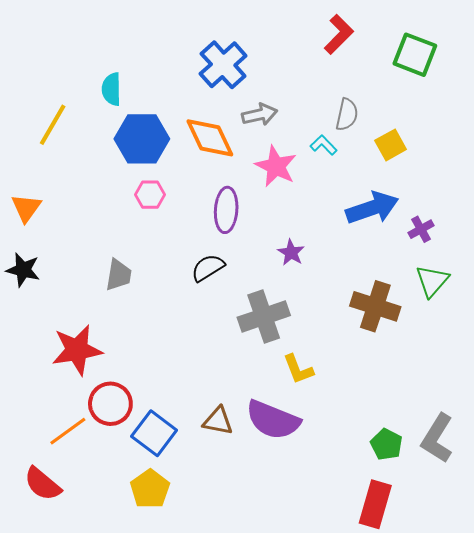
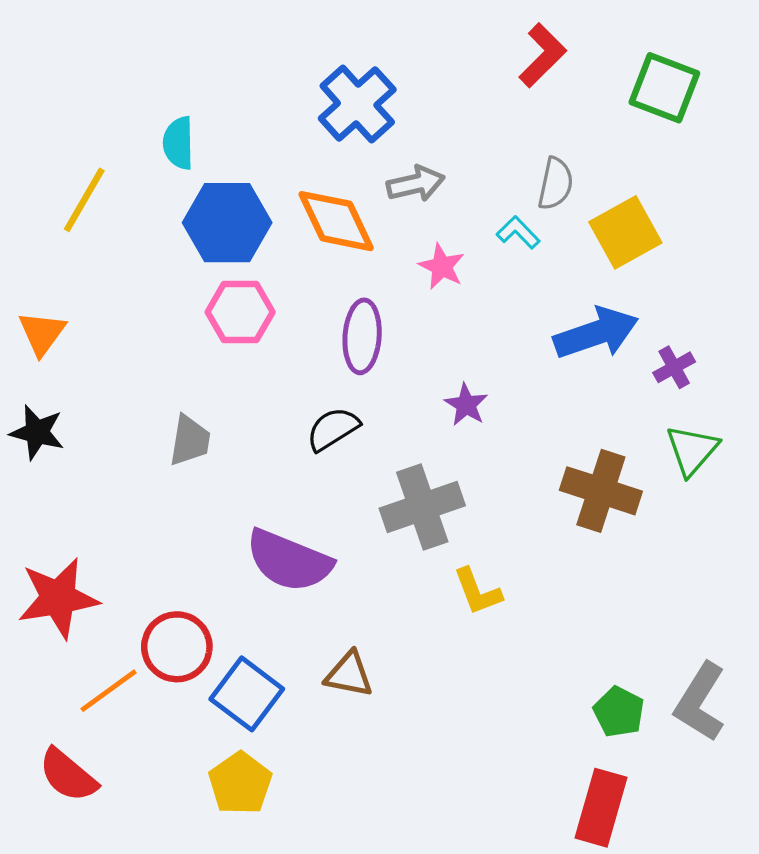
yellow square: (391, 145) -> (625, 232), size x1.4
pink star: (276, 166) -> (442, 267), size x0.7
pink hexagon: (150, 195) -> (240, 312), size x1.4
red star: (77, 350) -> (58, 598), moved
purple semicircle: (273, 420) -> (289, 561), moved

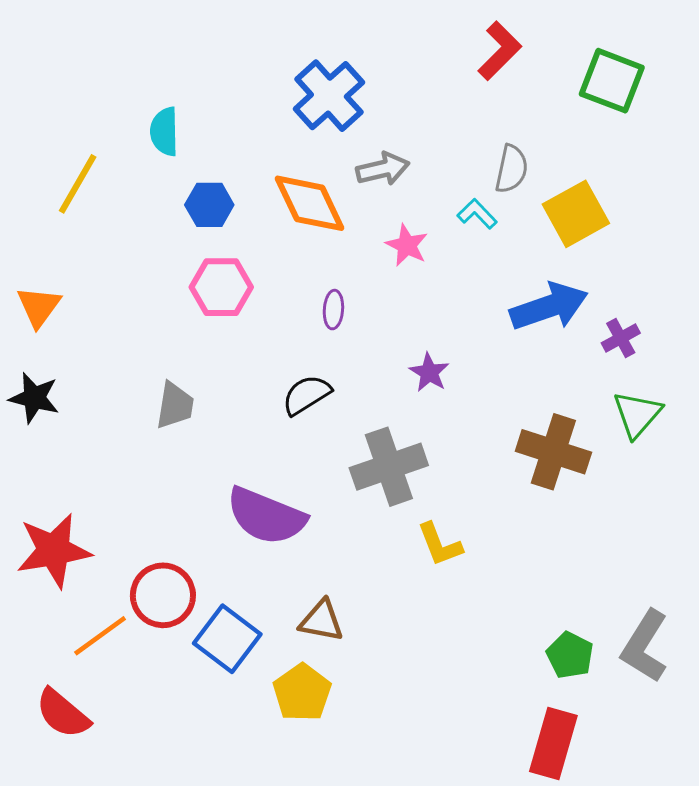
blue hexagon: (227, 223) -> (209, 205), size x0.6
purple ellipse: (362, 336) -> (333, 310), size x0.6
yellow pentagon: (240, 783) -> (302, 693), moved

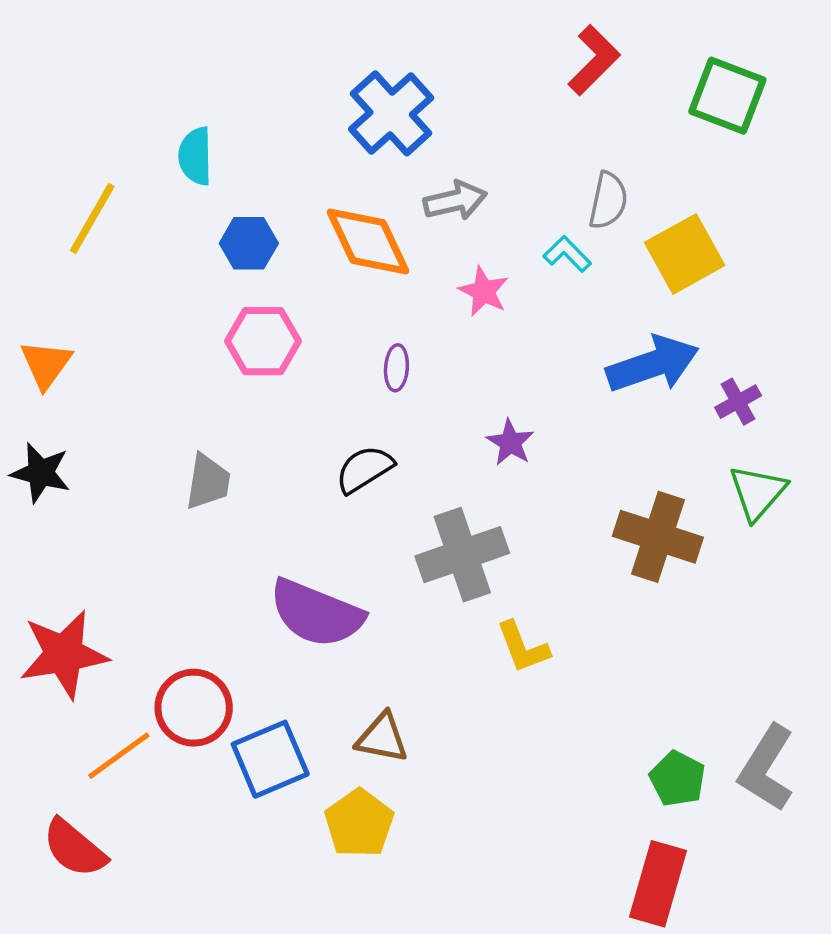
blue square: (227, 639) -> (270, 759), turned 30

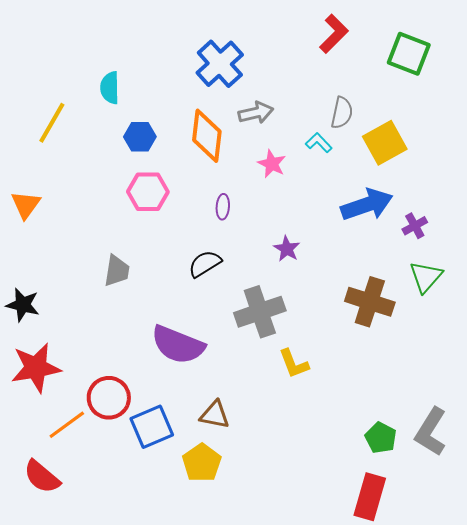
orange diamond: (368, 242) -> (207, 136), turned 32
black star: (41, 473) -> (23, 305), moved

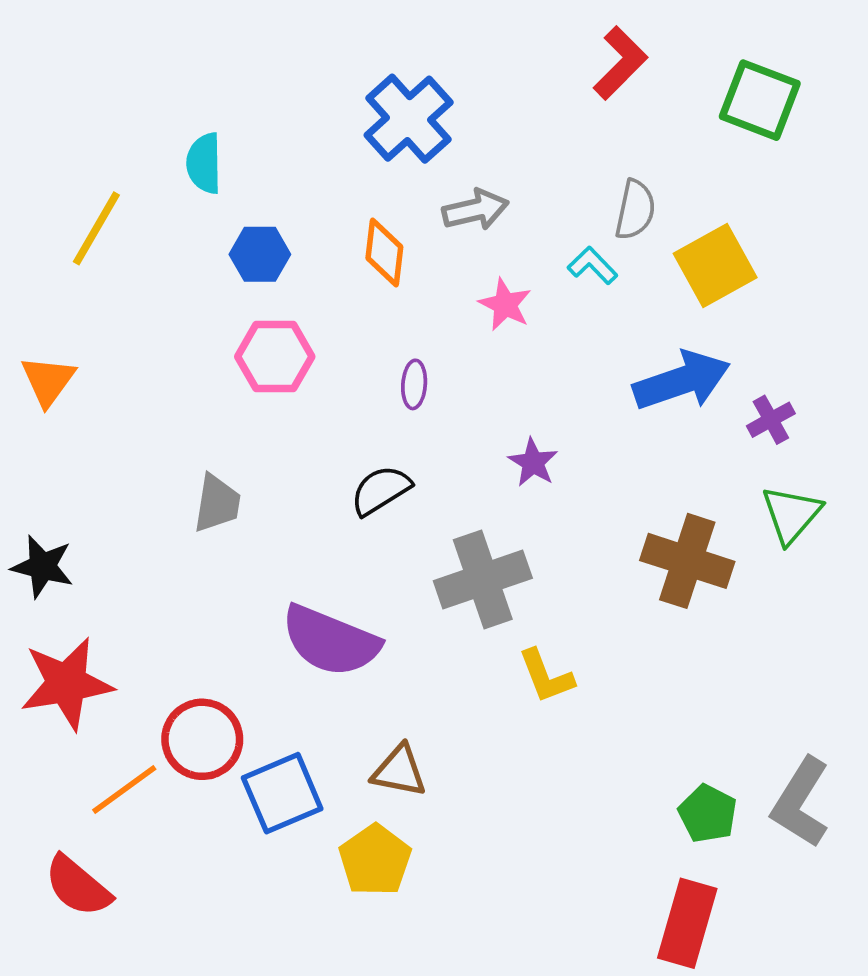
orange diamond: (207, 136) -> (384, 252), size x0.7

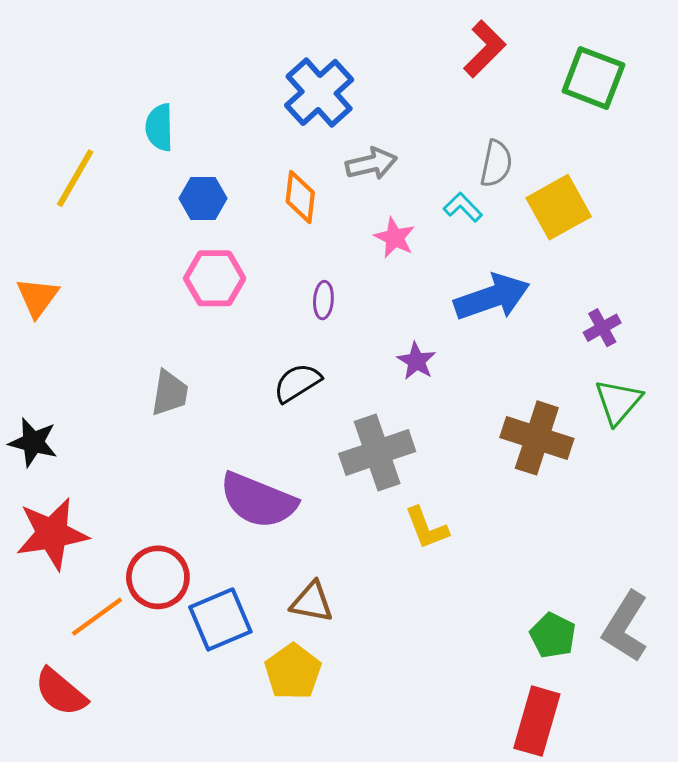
blue arrow: (682, 381) -> (492, 297), moved

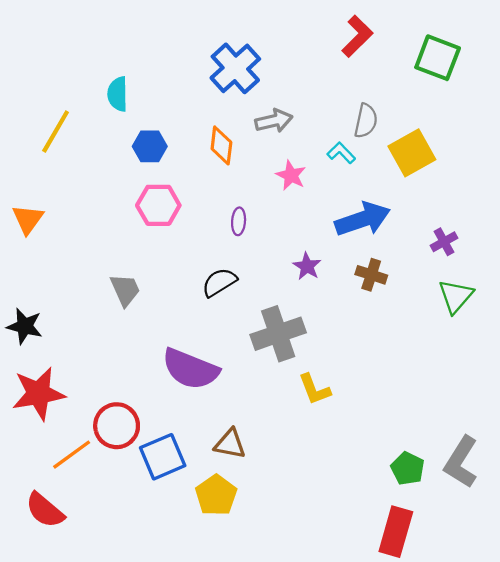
gray trapezoid: (170, 393) -> (125, 290), turned -33
brown cross: (537, 438) -> (371, 275), moved, size x0.6

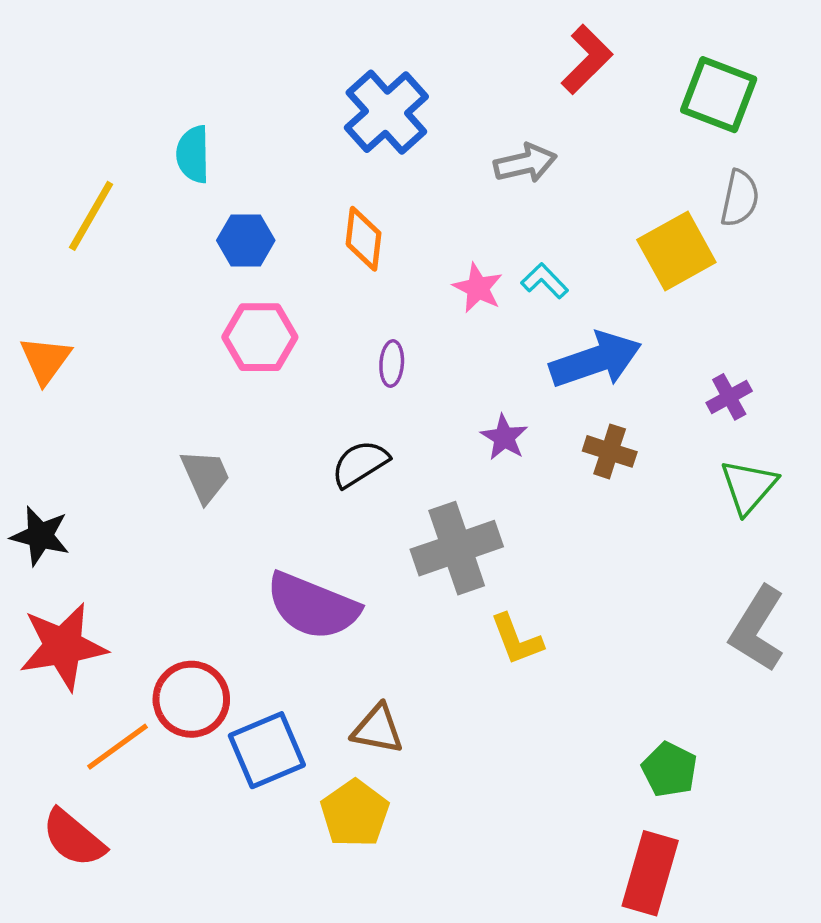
gray arrow: (274, 121) -> (525, 163), moved
gray semicircle: (366, 121) -> (740, 198), moved
cyan L-shape: (341, 153) -> (545, 281), moved
gray L-shape: (461, 462) -> (757, 629), moved

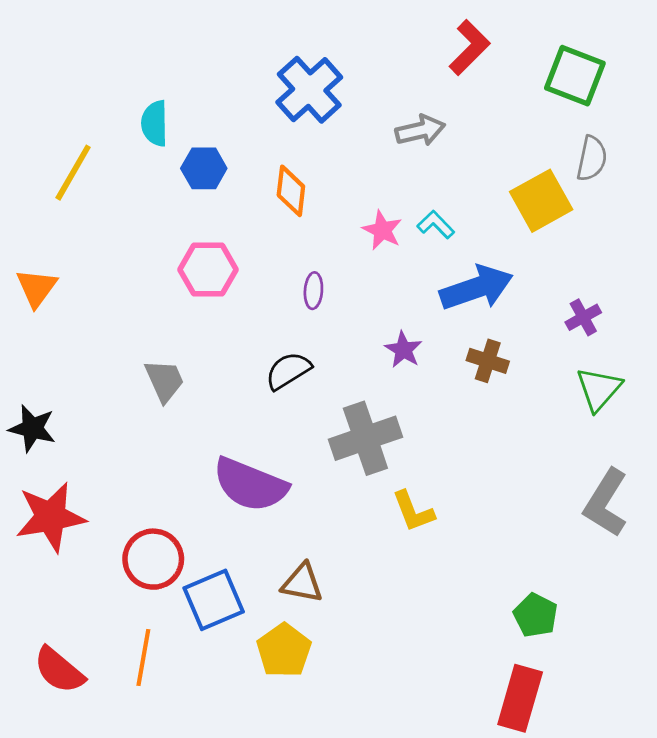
blue hexagon: (246, 240) -> (204, 168), moved
orange line: (117, 747) -> (143, 657), moved, turned -44

